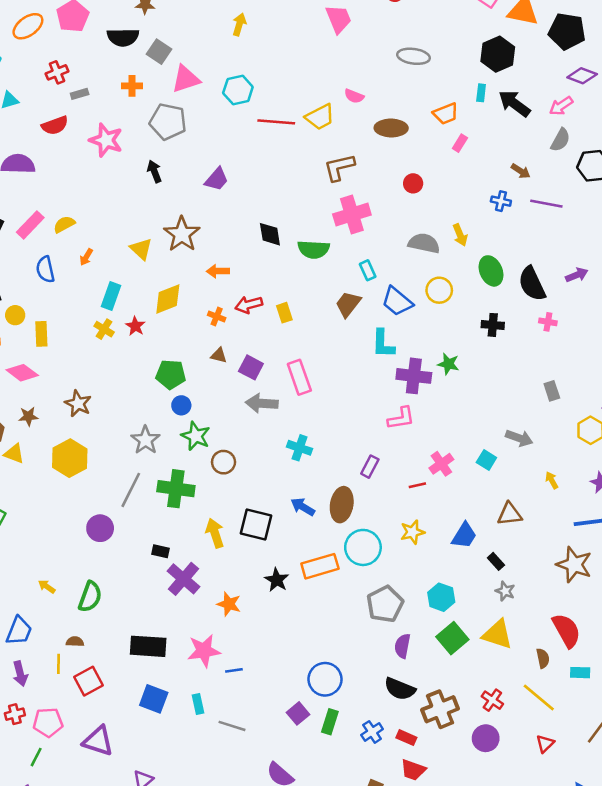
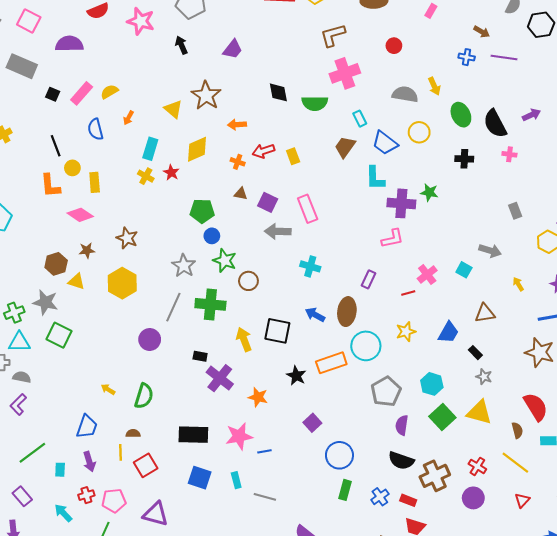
purple square: (298, 713) -> (312, 423), moved

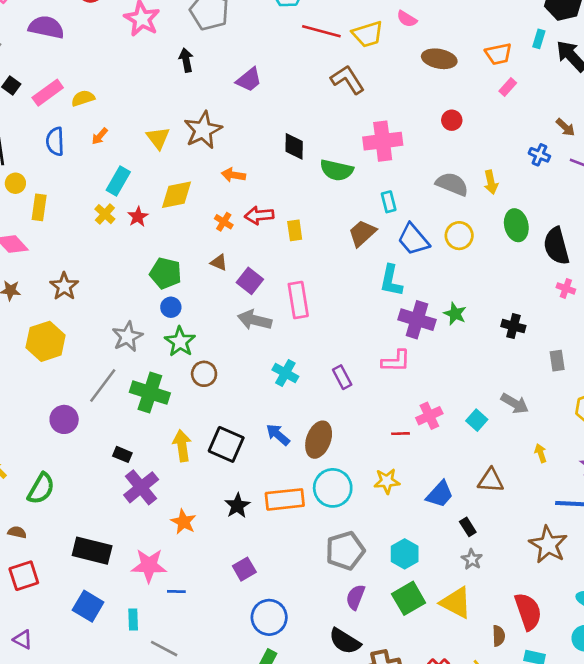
brown L-shape: (333, 35) -> (348, 80), moved, turned 60
black cross: (464, 159) -> (513, 326), moved
purple rectangle: (369, 279) -> (342, 377), moved, turned -66
purple triangle: (156, 514) -> (23, 639), size x0.6

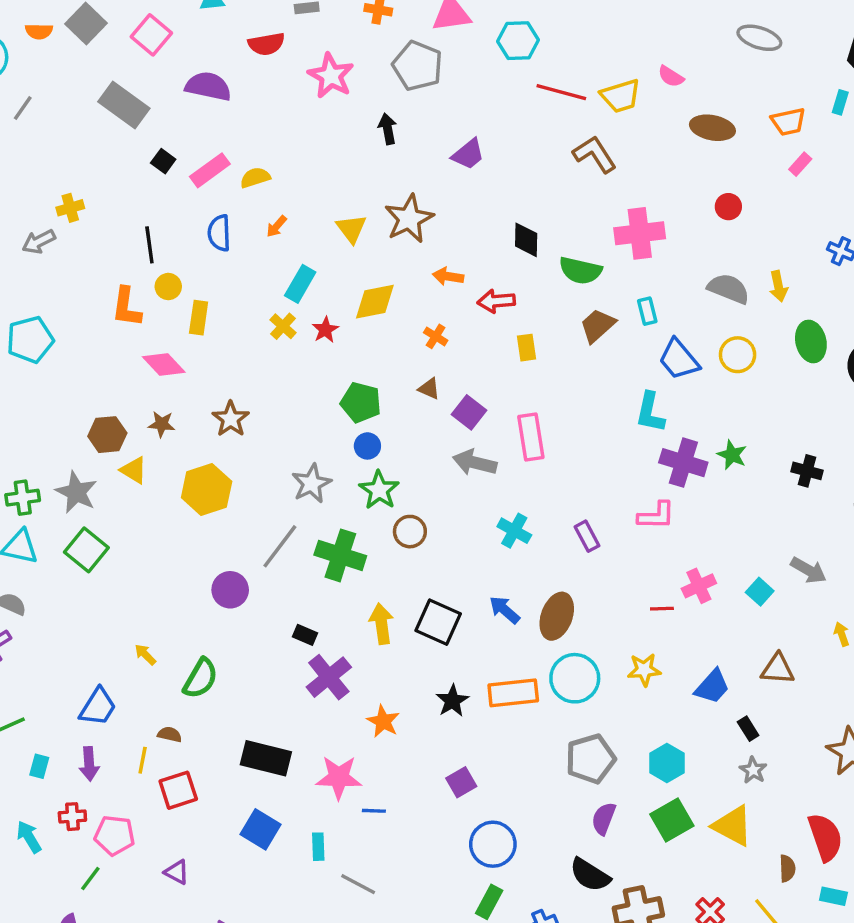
red arrow: (259, 215) -> (496, 301), moved
brown trapezoid: (362, 233) -> (598, 326), moved

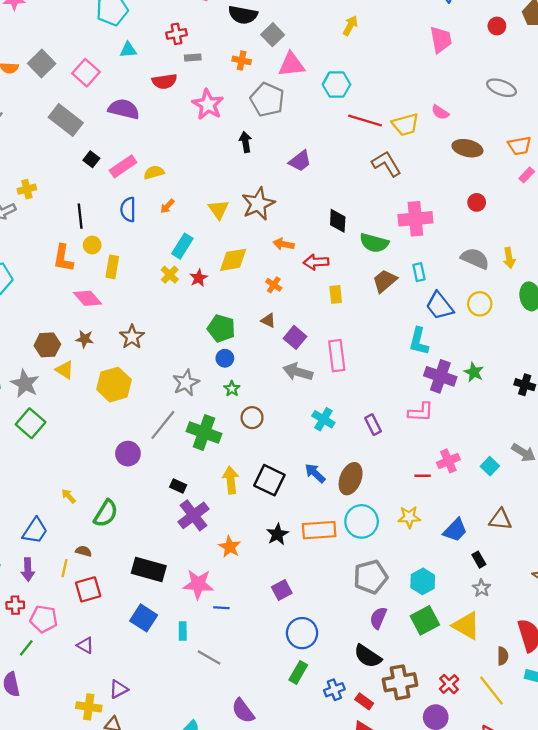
green star: (379, 490) -> (232, 389), size x0.6

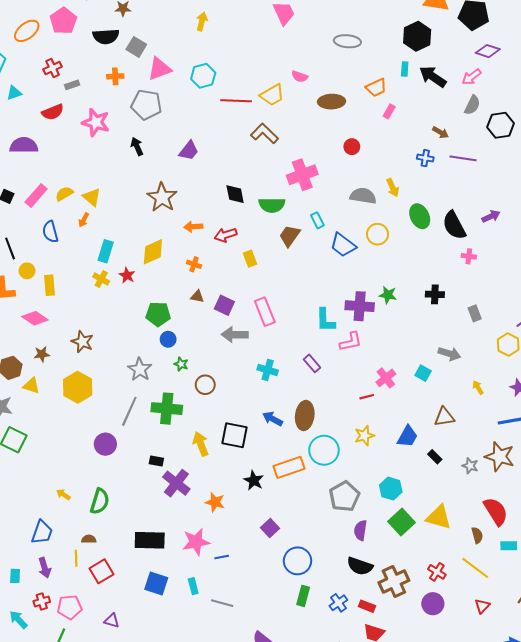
yellow triangle: (219, 209) -> (92, 197), moved
cyan L-shape: (419, 341) -> (325, 320), moved
gray star: (482, 588) -> (470, 466), moved

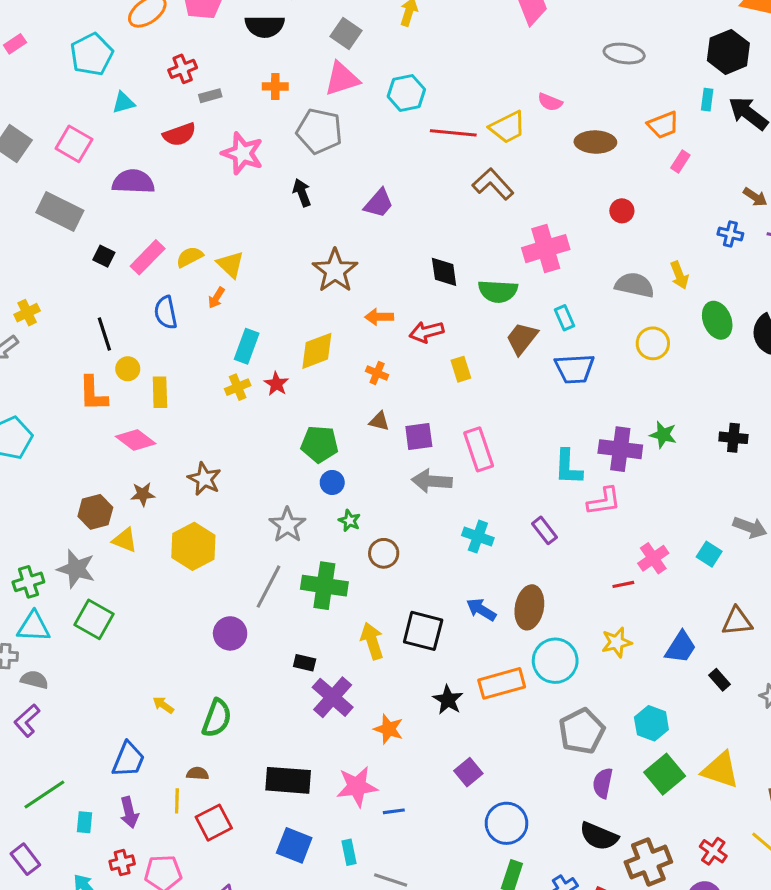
gray square: (136, 47) -> (346, 33), moved
blue trapezoid: (343, 245) -> (575, 369), moved, turned -44
yellow cross: (101, 279) -> (238, 387), turned 35
purple square: (224, 305) -> (419, 436), turned -36

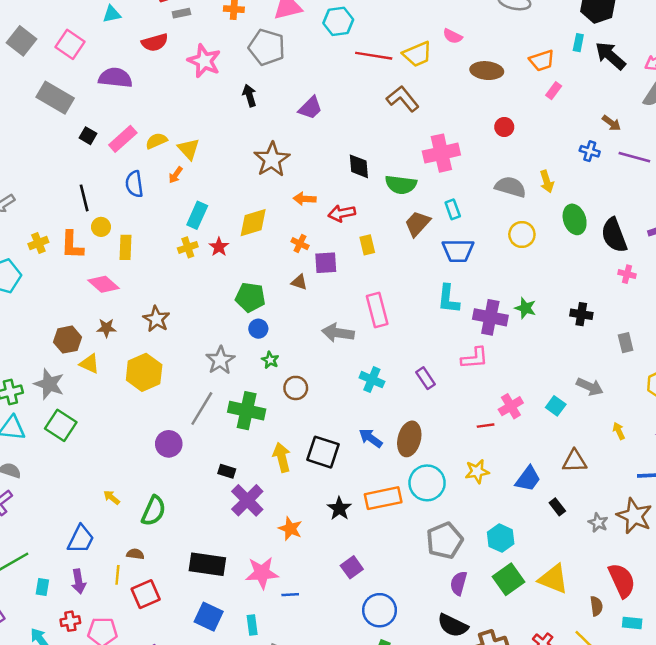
yellow cross: (27, 313) -> (38, 243), moved
purple square: (419, 436) -> (326, 263), moved
cyan L-shape: (568, 467) -> (448, 299), moved

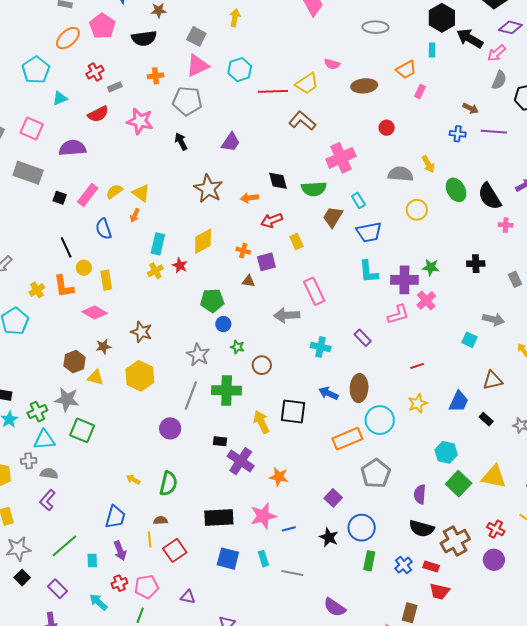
black arrow: (610, 56) -> (470, 38), moved
orange arrow: (305, 199) -> (249, 198), moved
pink cross: (511, 406) -> (426, 300), moved
black star: (339, 508) -> (329, 537), moved
gray pentagon: (445, 541) -> (376, 473), moved

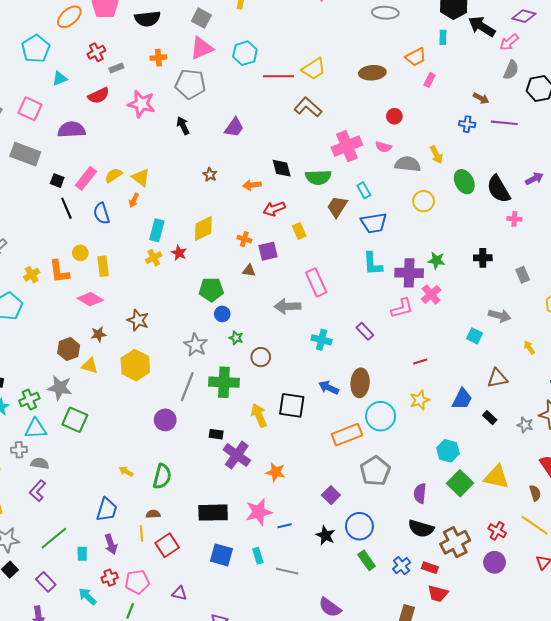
pink semicircle: (332, 64) -> (383, 147), moved
brown star: (208, 189) -> (210, 175), size x0.5
black line: (66, 247) -> (66, 208), moved
green rectangle: (369, 561) -> (367, 560), turned -48

